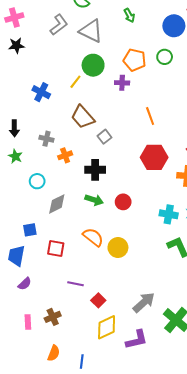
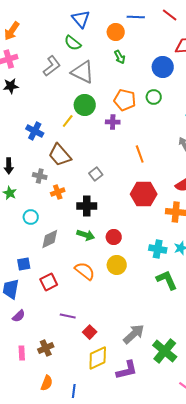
brown trapezoid: (83, 117) -> (60, 155), moved
yellow circle: (118, 247) -> (117, 265), moved
red square: (56, 249) -> (49, 282), turned -36

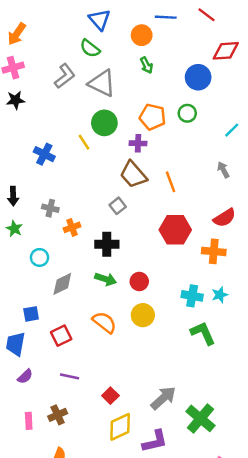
yellow line: (68, 121) -> (84, 142), turned -72
brown trapezoid: (60, 155) -> (133, 175), moved
purple line: (68, 316) -> (70, 376), moved

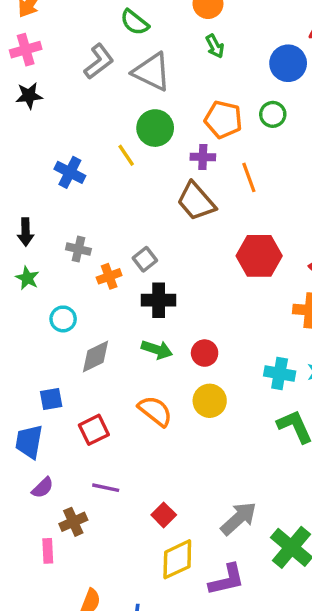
orange line: (170, 182) -> (249, 177), moved
gray square: (118, 206) -> (145, 259), moved
red hexagon: (175, 230) -> (259, 256), moved
brown cross: (58, 415) -> (73, 522), moved

